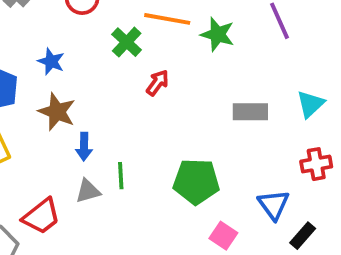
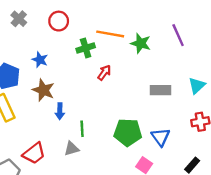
green cross: (127, 42) -> (86, 48), turned 30
gray triangle: (88, 191) -> (72, 149), moved
blue triangle: (274, 205) -> (161, 137), moved

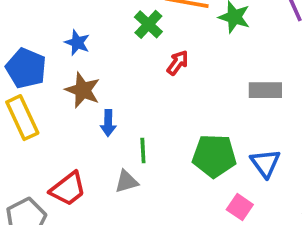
green cross: (86, 48) -> (148, 24), turned -30

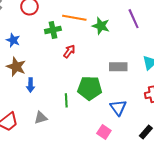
green cross: (148, 24) -> (53, 30), turned 35
green line: (143, 150) -> (66, 100), moved
green pentagon: (214, 156) -> (90, 88), moved

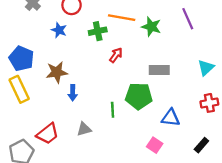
blue star: (13, 40) -> (59, 30), moved
brown star: (16, 67) -> (57, 72), turned -30
gray rectangle: (118, 67) -> (159, 70), moved
blue triangle: (118, 108) -> (171, 118), turned -48

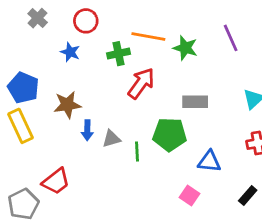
red arrow: (116, 55) -> (141, 83), size x1.6
gray triangle: (84, 129) -> (111, 139), moved

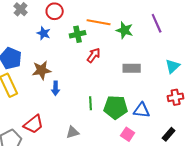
red arrow: (141, 83) -> (94, 55), size x0.7
green pentagon: (170, 134) -> (116, 107), moved
gray triangle: (111, 139) -> (73, 132), moved

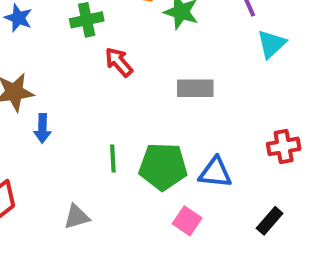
red arrow: (94, 55) -> (119, 62), turned -77
cyan triangle: (173, 66) -> (272, 44), moved

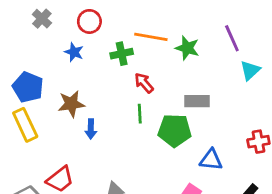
green line: (113, 159) -> (140, 114), moved
green pentagon: (163, 167) -> (175, 130), moved

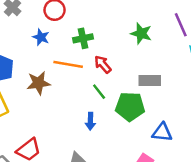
orange line: (151, 37) -> (68, 64), moved
green line: (140, 114) -> (99, 92), turned -35
blue arrow: (91, 129) -> (90, 121), moved

